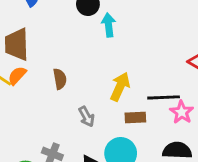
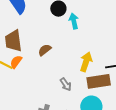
brown semicircle: (60, 79) -> (45, 50), moved, turned -112
brown rectangle: (135, 117) -> (99, 81), size x1.6

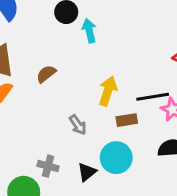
brown rectangle: (99, 81) -> (127, 120), size x0.6

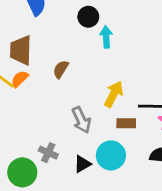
brown semicircle: (46, 74) -> (61, 69), turned -30
gray arrow: (78, 125) -> (81, 120), size x1.4

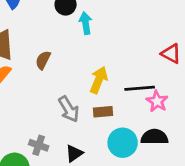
brown rectangle: (126, 123) -> (103, 112), moved
cyan circle: (111, 155) -> (123, 143), moved

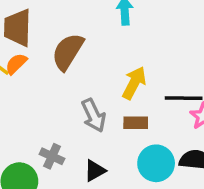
brown semicircle: (43, 60) -> (68, 52), size x1.6

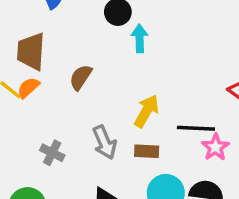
brown semicircle: (68, 52) -> (81, 77), size x0.7
gray cross: (52, 156) -> (52, 153), moved

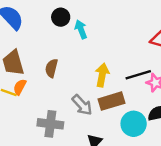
brown rectangle: (147, 151) -> (112, 101), size x1.5
gray cross: (52, 153) -> (50, 124), size x1.5

